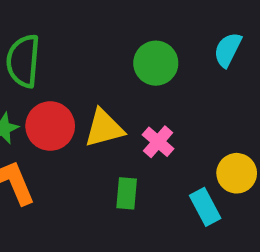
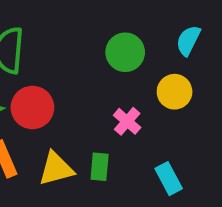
yellow triangle: (104, 128) -> (56, 169), moved
yellow circle: (237, 173) -> (175, 92), moved

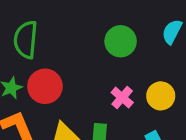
yellow circle: (175, 92) -> (161, 96), moved

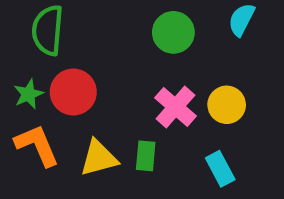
pink cross: (122, 98) -> (175, 107), size x1.4

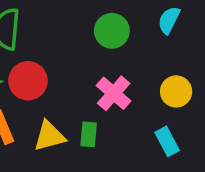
yellow circle: (227, 105) -> (176, 91), moved
cyan rectangle: (220, 169) -> (167, 141), moved

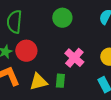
green circle: (112, 31) -> (62, 18), moved

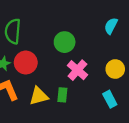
green circle: (62, 18) -> (65, 42), moved

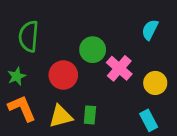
red circle: (26, 63) -> (63, 75), moved
pink cross: (77, 70) -> (119, 68), moved

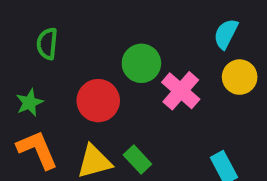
green semicircle: (29, 36) -> (47, 44), size x0.7
yellow circle: (155, 83) -> (240, 77), moved
green rectangle: (90, 115) -> (137, 160), turned -48

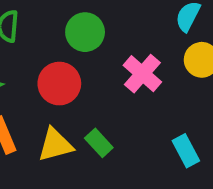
green circle: (141, 63) -> (85, 32), moved

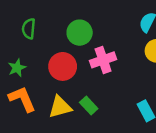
pink cross: (142, 74) -> (103, 60), moved, turned 30

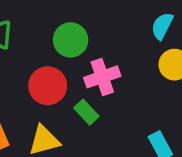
green rectangle: (89, 106) -> (86, 112), moved

